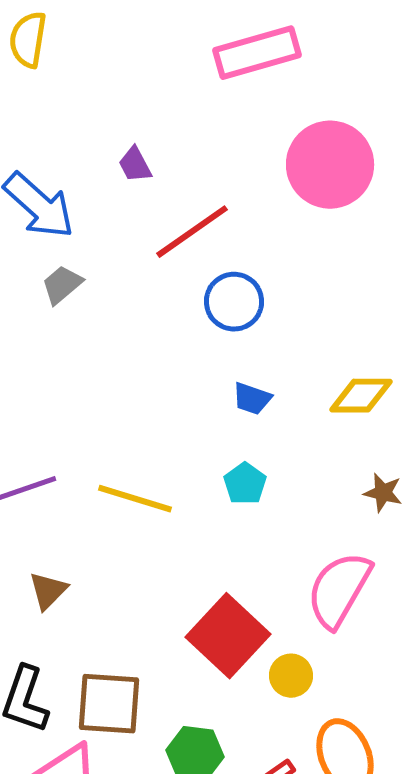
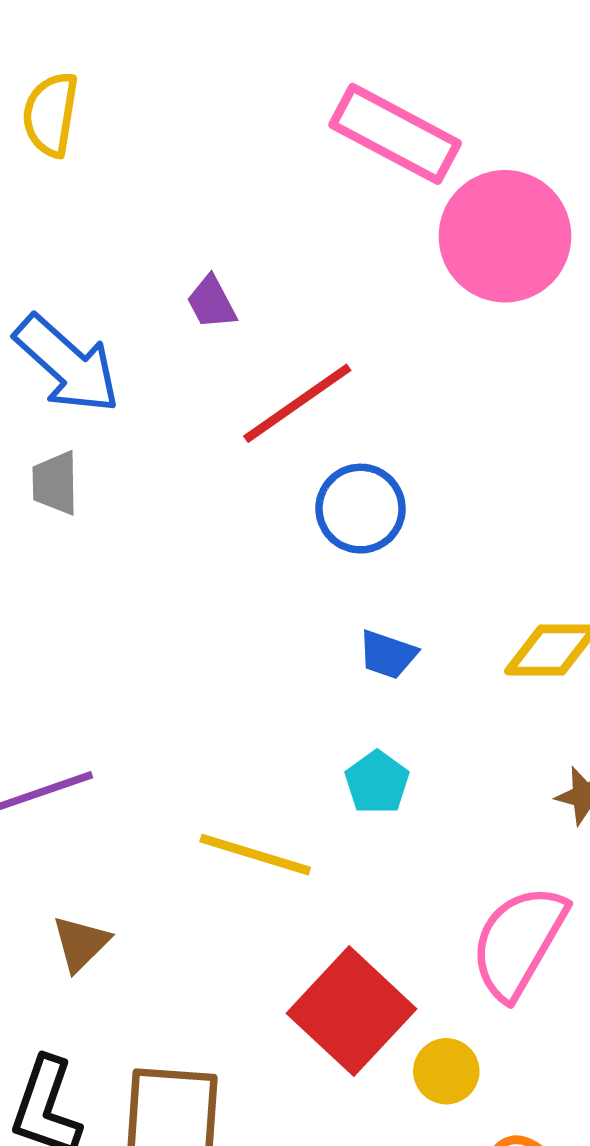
pink rectangle: (257, 53) -> (395, 134), turned 44
pink circle: (330, 165) -> (505, 236), moved
gray trapezoid: (62, 285) -> (55, 483), moved, turned -51
yellow line: (135, 499) -> (255, 855), moved

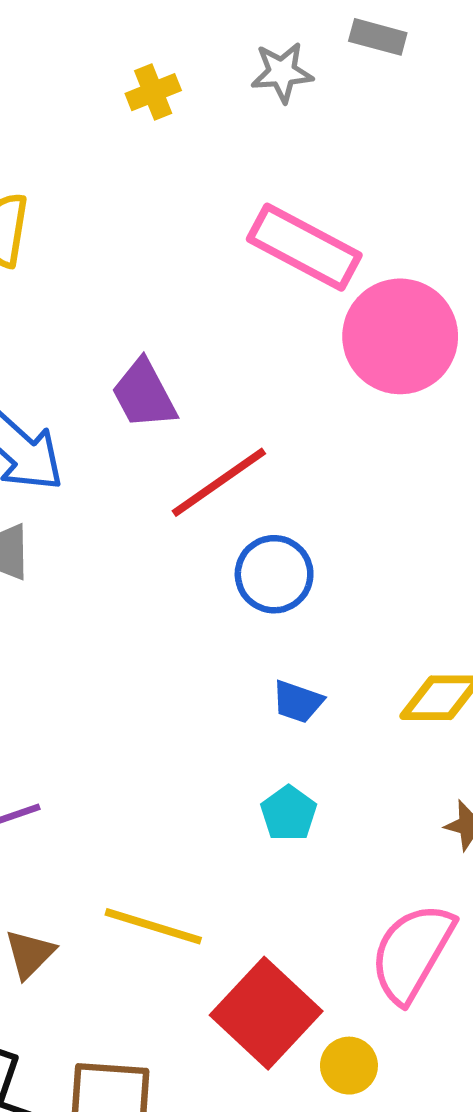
purple trapezoid: (212, 302) -> (144, 394), size x1.5
yellow line: (255, 855) -> (153, 926), moved

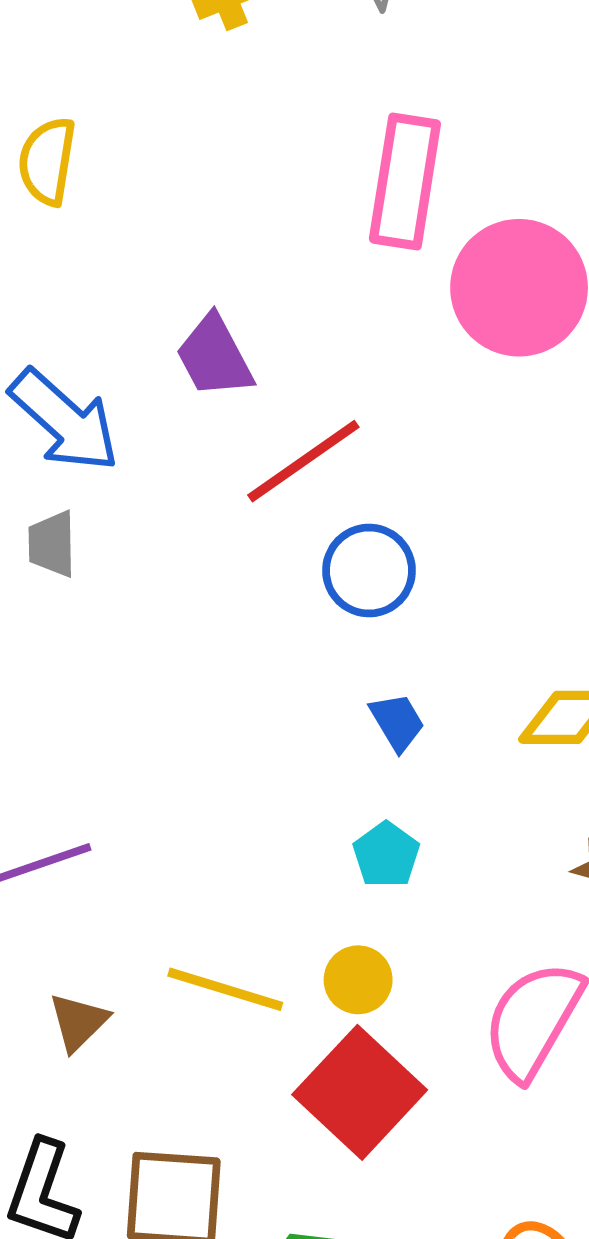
pink rectangle: (304, 247) -> (405, 181), turned 71
blue trapezoid: (298, 702) -> (397, 722), turned -140
yellow circle: (349, 1066) -> (358, 980), moved

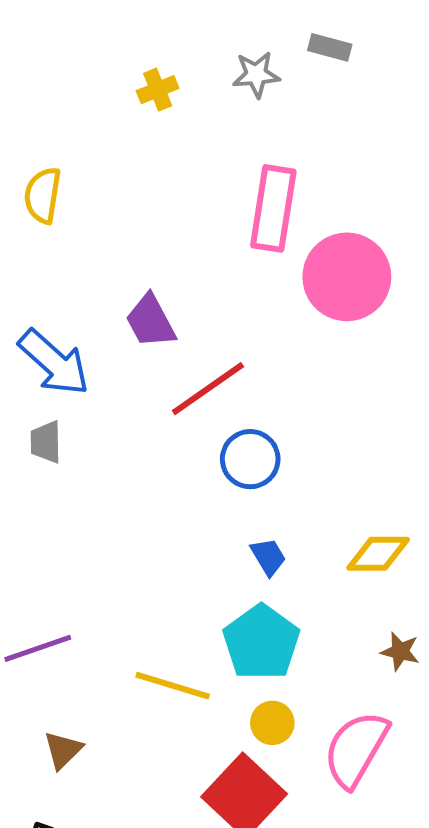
cyan pentagon: (386, 855) -> (261, 642), size x1.8
yellow circle: (358, 980) -> (272, 723), moved
yellow line: (225, 989) -> (173, 686), moved

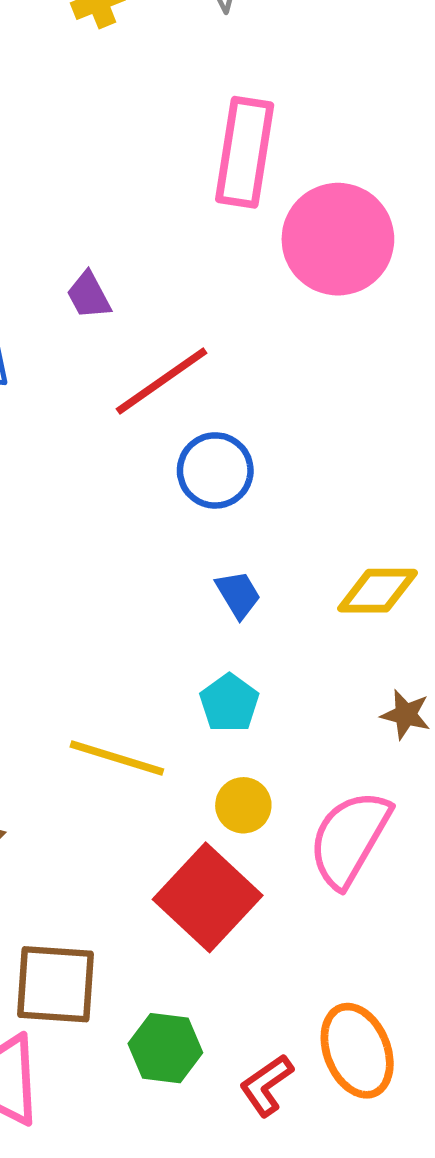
purple trapezoid: (151, 321) -> (89, 295), size x0.7
cyan pentagon: (261, 642) -> (229, 703), size x0.6

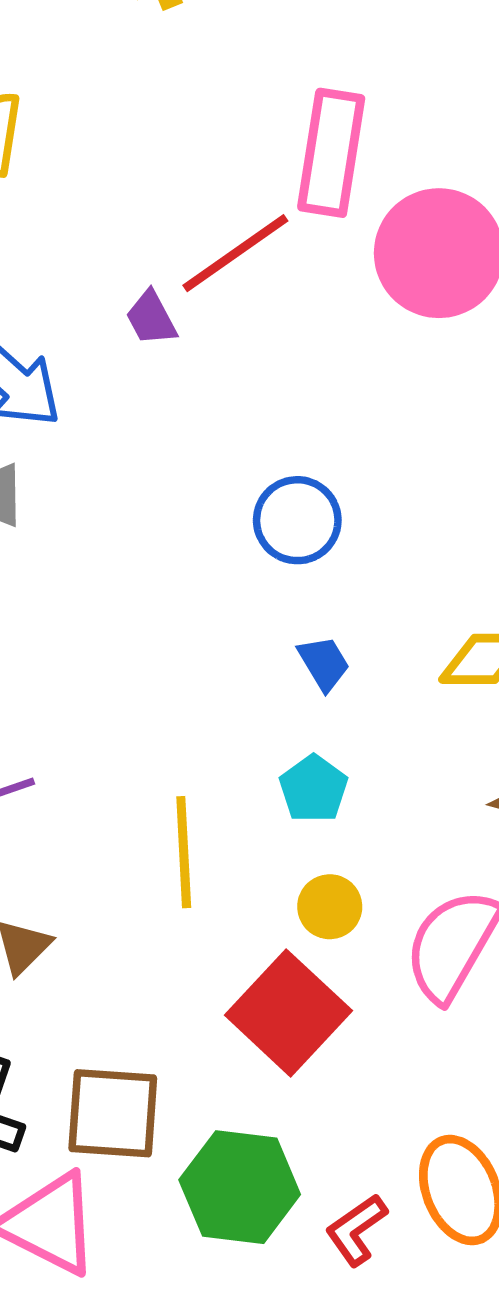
red line: (162, 381) -> (235, 253), moved
yellow line: (117, 758) -> (184, 852), turned 70
green hexagon: (165, 1048) -> (240, 1187), size x1.4

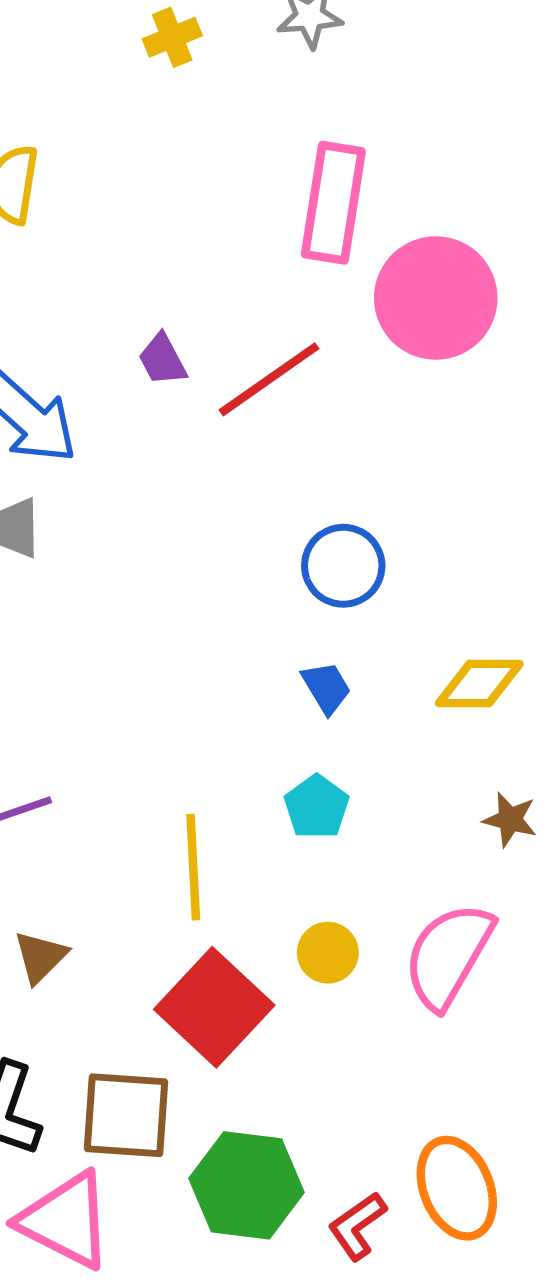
red line: (235, 253) -> (269, 379), moved
blue circle: (297, 520) -> (343, 566), moved
yellow circle: (330, 907) -> (328, 953), moved
red square: (288, 1013) -> (214, 1007), moved

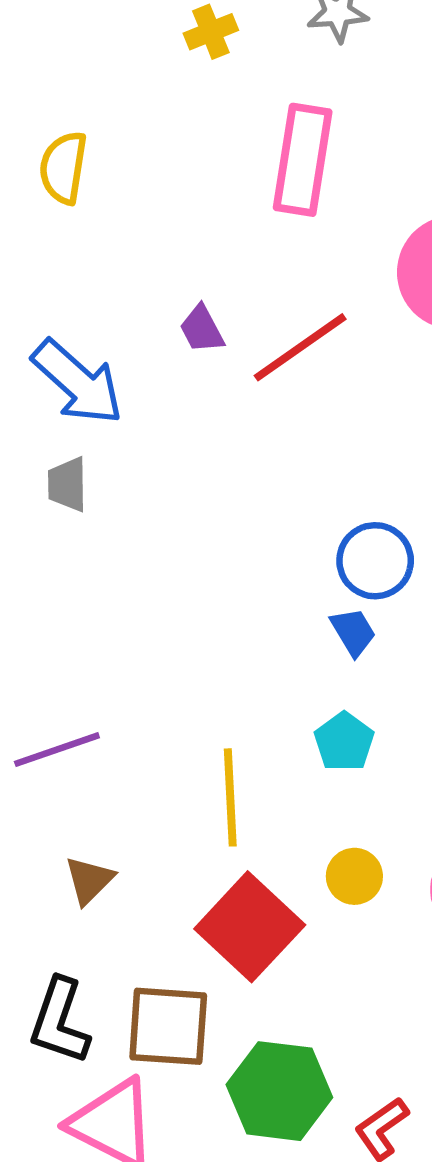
pink rectangle: (333, 203) -> (303, 160), moved
blue circle: (343, 566) -> (375, 561), moved

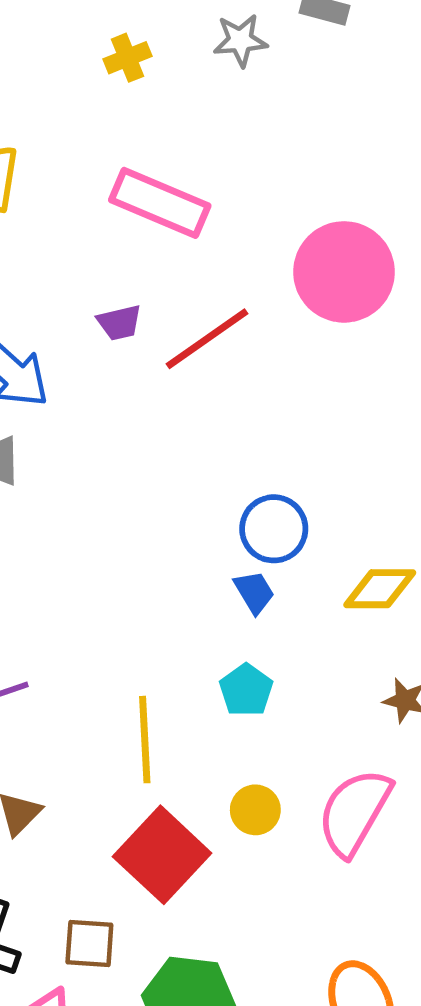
pink rectangle: (303, 160) -> (160, 203), moved, turned -76
purple trapezoid: (202, 329) -> (119, 323), turned -75
brown square: (168, 1026) -> (89, 943), size x0.7

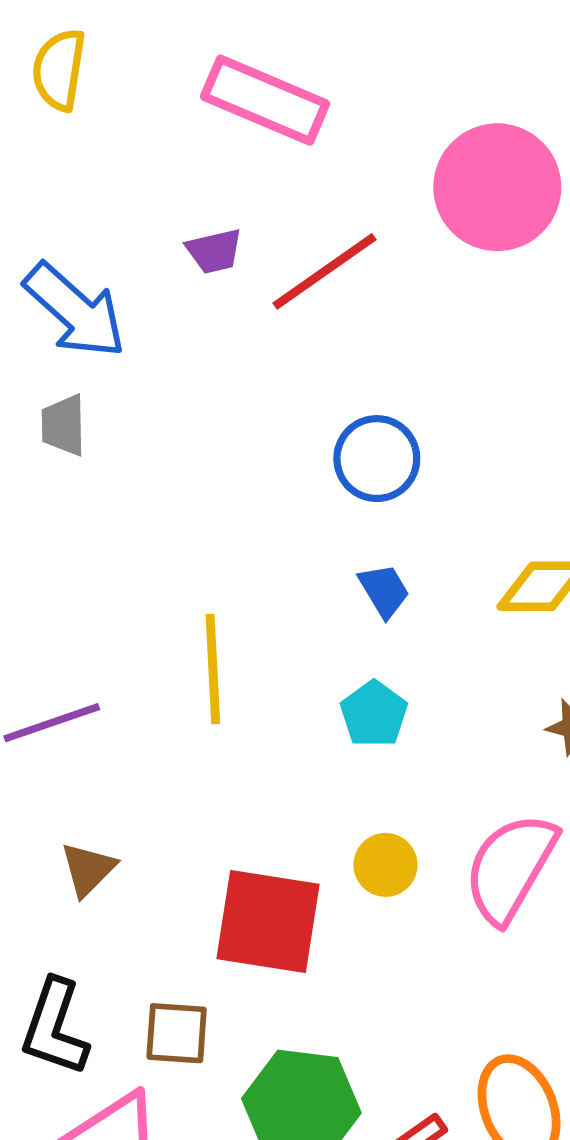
blue circle: (274, 529) -> (377, 459), moved
yellow line: (145, 740) -> (213, 669), moved
red square: (162, 855) -> (268, 921), turned -34

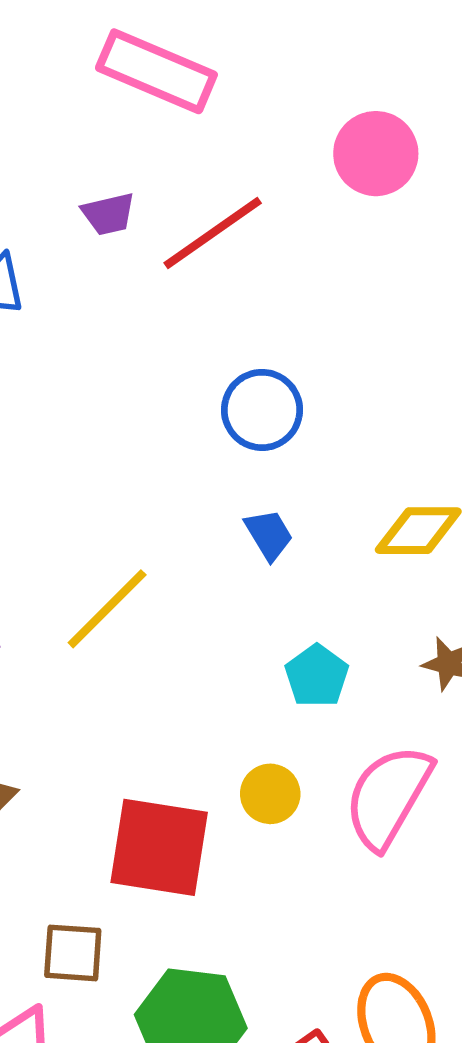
pink circle: (497, 187) -> (376, 154), size x0.7
yellow line: (213, 669) -> (107, 609), turned 48
cyan pentagon: (374, 714) -> (317, 676), moved

